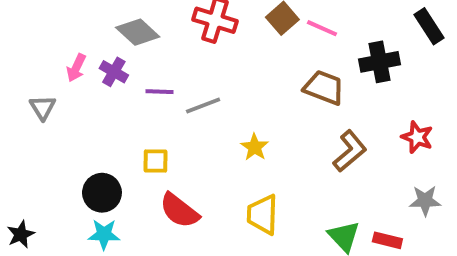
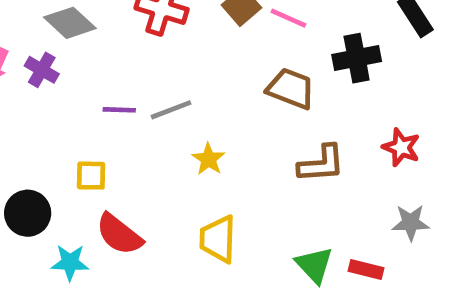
purple line: (159, 92) -> (119, 110), moved
gray line: (203, 106) -> (171, 110), moved
brown L-shape: (350, 151) -> (321, 164), turned 36
cyan star: (104, 234) -> (70, 263), moved

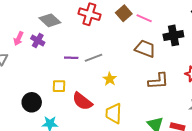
red semicircle: (119, 234) -> (82, 101), moved

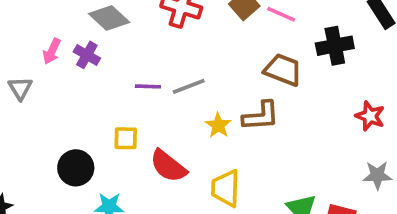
brown L-shape: (158, 81) -> (261, 116), moved

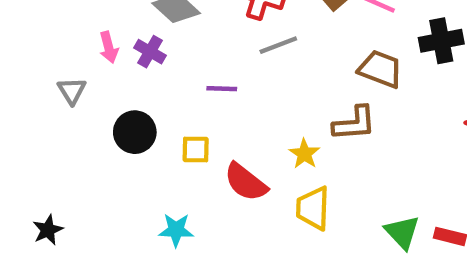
pink arrow: (52, 51) -> (109, 47), turned -40
gray line: (189, 86) -> (278, 45), moved
yellow star: (218, 125) -> (304, 154), moved
black circle: (76, 168) -> (135, 132), moved

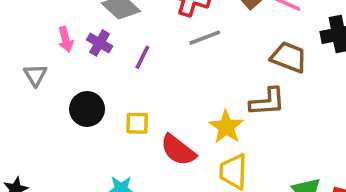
purple line: (222, 89) -> (142, 57), moved, turned -65
yellow star: (304, 154) -> (226, 127), size x1.4

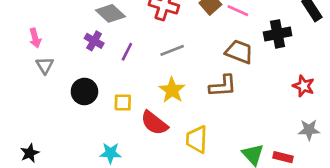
gray line: (205, 38) -> (172, 50), moved
pink arrow: (66, 39) -> (35, 38), moved
yellow star: (226, 127) -> (172, 90), moved

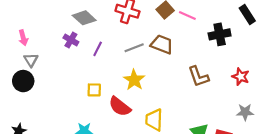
brown trapezoid: (239, 52) -> (162, 44), moved
brown L-shape: (223, 86) -> (198, 77), moved, turned 75
black circle: (84, 91) -> (23, 81), moved

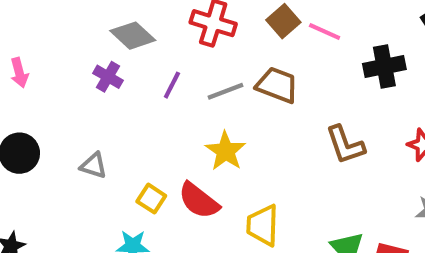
purple line: (98, 49) -> (172, 85), moved
gray triangle: (31, 60) -> (94, 166), moved, turned -40
yellow square: (94, 90) -> (151, 199), moved, turned 32

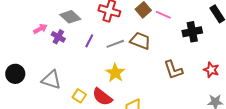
pink arrow: (19, 73) -> (40, 29), moved, turned -104
gray triangle: (94, 166) -> (51, 80), size x1.5

